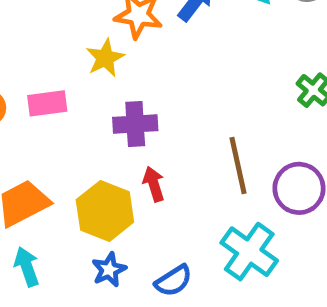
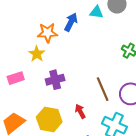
red arrow: (154, 184) -> (80, 111), moved

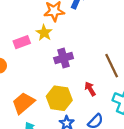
pink rectangle: (16, 78) -> (22, 42), moved

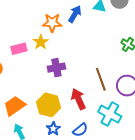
red arrow: (90, 89) -> (78, 99), size x1.5

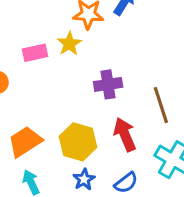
purple cross: (56, 68) -> (108, 84), moved

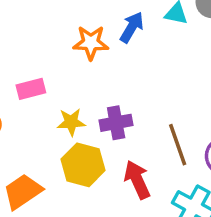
yellow star: (69, 44) -> (71, 122), moved, turned 30
yellow hexagon: (78, 142) -> (83, 165), moved

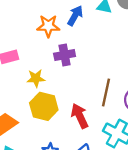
purple cross: (116, 123) -> (65, 55), moved
brown line: (178, 145) -> (106, 93), turned 32

